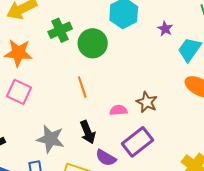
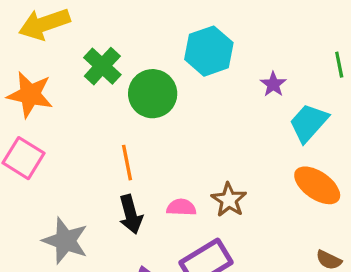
green cross: (60, 30) -> (102, 66), turned -30
black arrow: (88, 132) -> (131, 214), moved

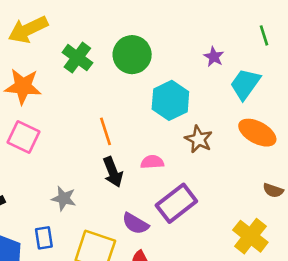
cyan hexagon: (209, 51) -> (170, 100), moved
green circle: (153, 94) -> (132, 55), moved
brown star: (229, 200) -> (199, 139), moved
gray star: (65, 241) -> (64, 198), size x0.7

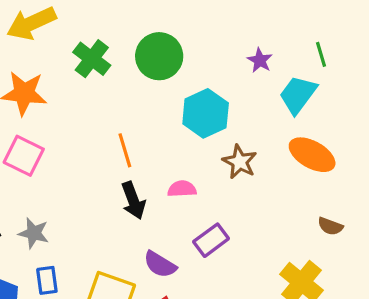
green line: (264, 35) -> (321, 54), moved
gray star: (64, 198) -> (34, 233), moved
purple rectangle: (176, 203) -> (211, 240), size x0.7

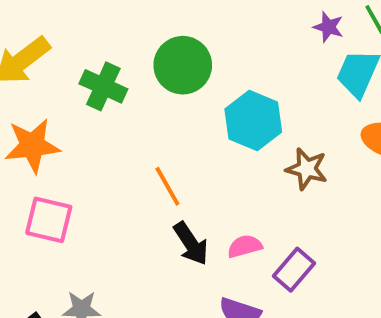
purple star: (260, 60) -> (328, 27), moved
pink semicircle: (182, 189) -> (245, 246), moved

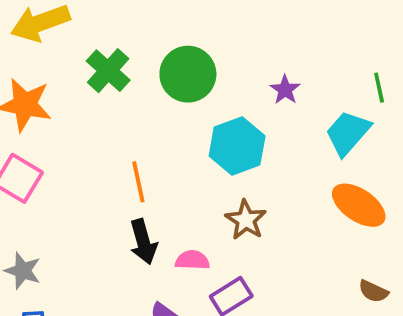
purple star: (328, 27) -> (285, 90), moved
brown star: (307, 169) -> (246, 220), moved

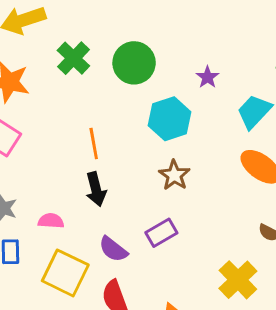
pink semicircle: (192, 260) -> (51, 221), moved

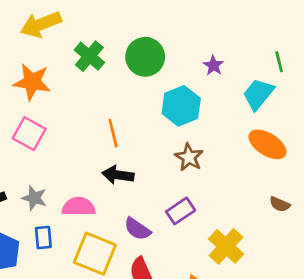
black arrow: (96, 189) -> (118, 175), turned 116
pink semicircle: (51, 221) -> (79, 207), size x1.4
yellow cross: (238, 280) -> (226, 246), moved

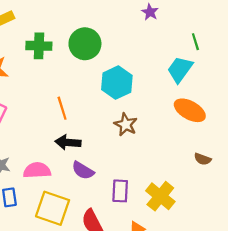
green cross: (89, 56) -> (39, 46), turned -35
purple star: (213, 65) -> (150, 12), moved
purple rectangle: (181, 211) -> (120, 191), moved, turned -50
purple semicircle: (137, 229) -> (83, 170), moved

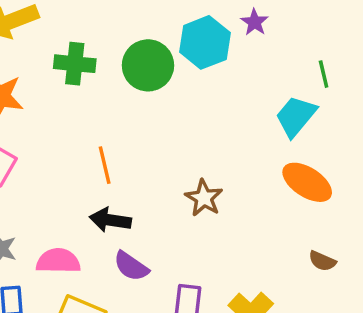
cyan hexagon: (117, 83) -> (205, 42), moved

